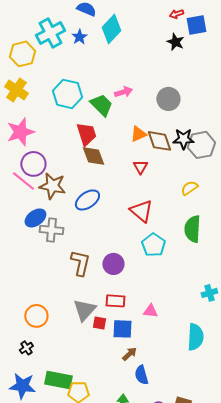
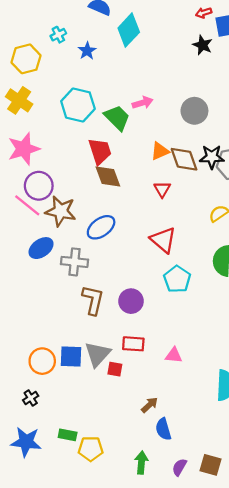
cyan cross: (50, 33) -> (58, 35), size x0.5
blue star: (79, 37) -> (87, 51), moved
gray cross: (51, 230) -> (74, 262), moved
blue square: (122, 329) -> (71, 356), moved
green rectangle: (58, 380) -> (68, 435), size x0.6

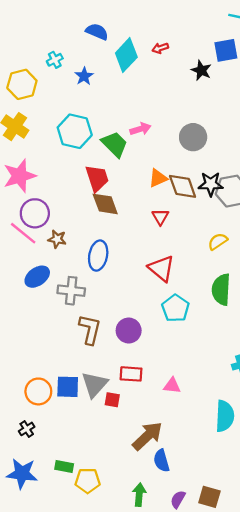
red arrow: (204, 13) -> (160, 48), moved
brown star: (61, 211) -> (57, 239), size x0.6
blue ellipse: (101, 227) -> (98, 256), turned -44
brown arrow: (149, 405) -> (147, 436), size x1.8

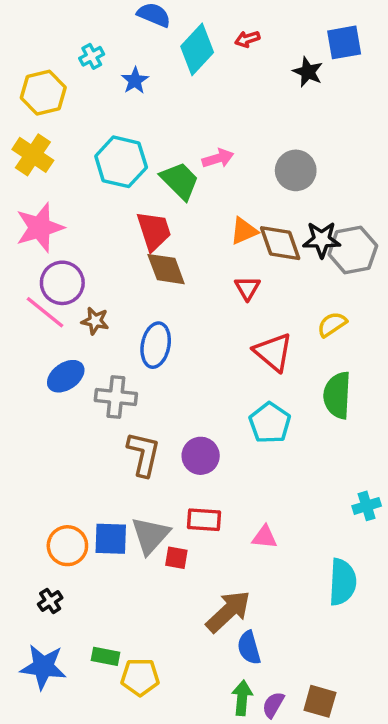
red triangle: (161, 268) -> (273, 352), moved
green arrow: (139, 495) -> (242, 698), moved

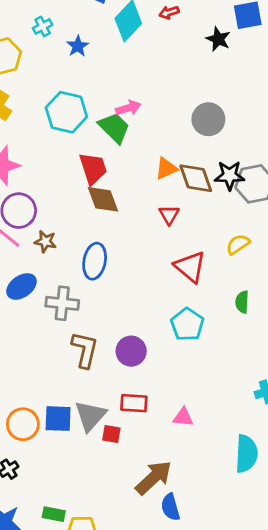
pink arrow: (218, 158) -> (128, 108), moved
green semicircle: (337, 395) -> (242, 302), size x0.6

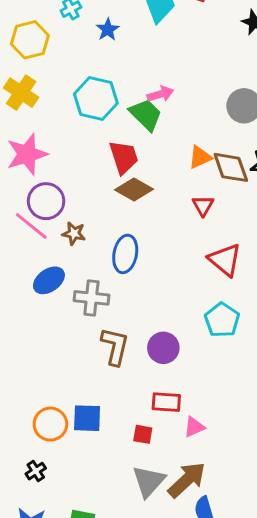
brown diamond: (103, 199) -> (134, 189), turned -40
gray triangle: (90, 416) -> (149, 481), moved
pink triangle: (183, 417) -> (194, 427), moved, turned -30

